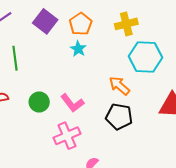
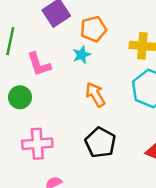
orange arrow: (119, 86) -> (95, 95), moved
pink L-shape: (72, 103) -> (39, 64), moved

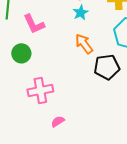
cyan star: (82, 55) -> (81, 13), moved
black pentagon: (100, 143) -> (107, 67), moved, turned -30

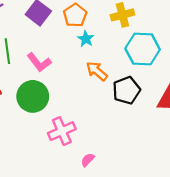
green circle: (21, 53) -> (33, 96), size x1.5

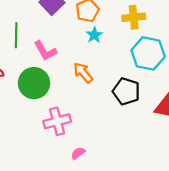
orange arrow: (97, 71) -> (83, 73), moved
black pentagon: (127, 90) -> (126, 91), turned 30

